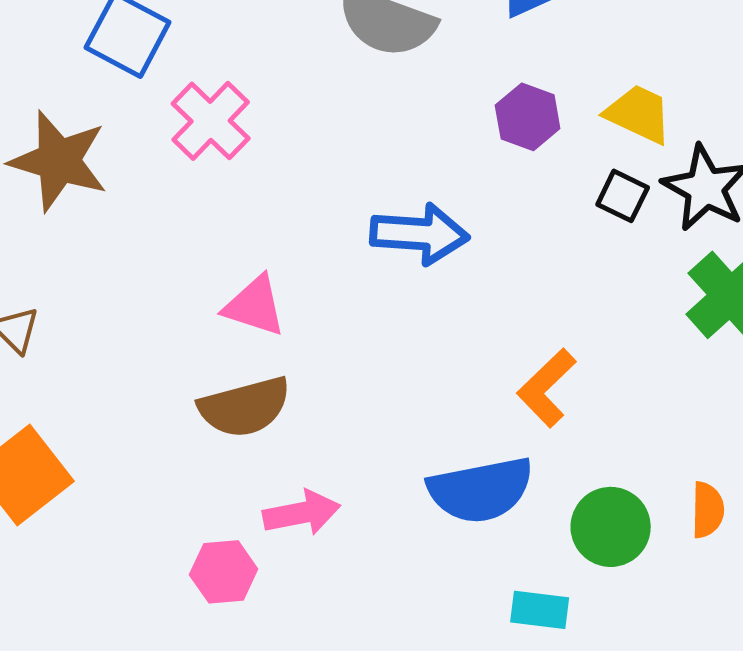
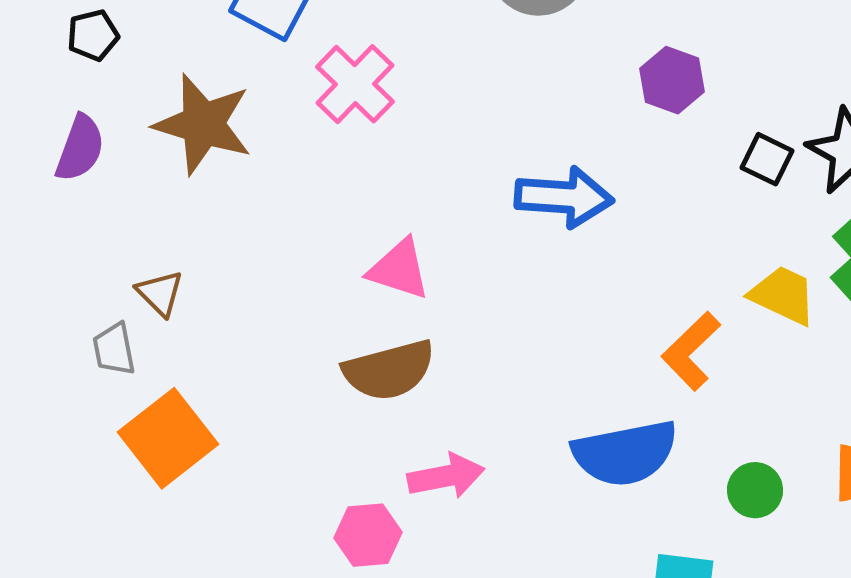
yellow trapezoid: (639, 114) -> (783, 295), moved
green circle: (611, 527) -> (755, 490), size x0.7

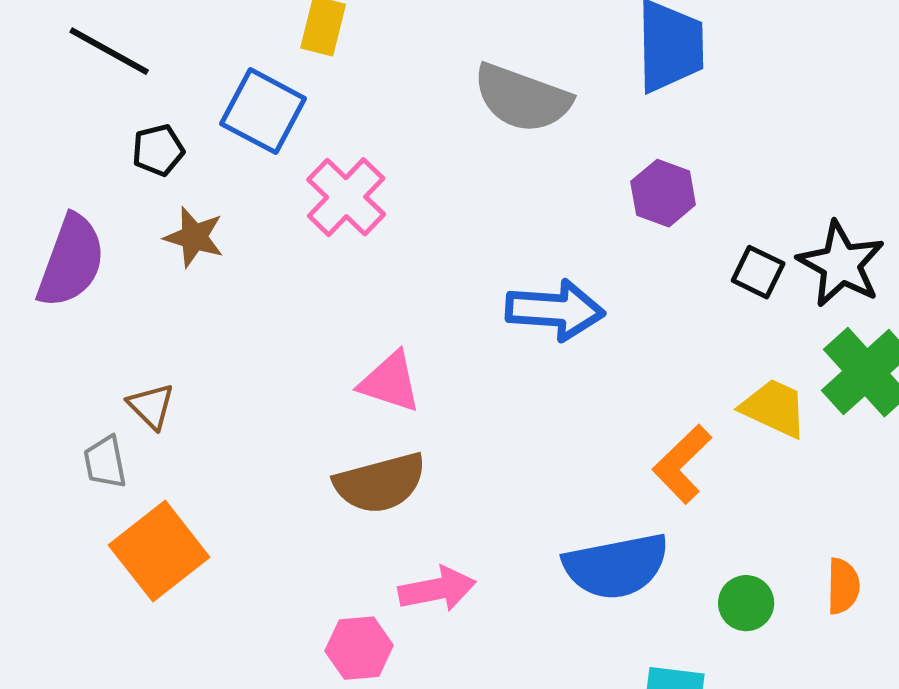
black pentagon: (93, 35) -> (158, 150), moved
brown star: (203, 124) -> (194, 237), size x0.6
purple semicircle: (80, 148) -> (71, 261), size x1.4

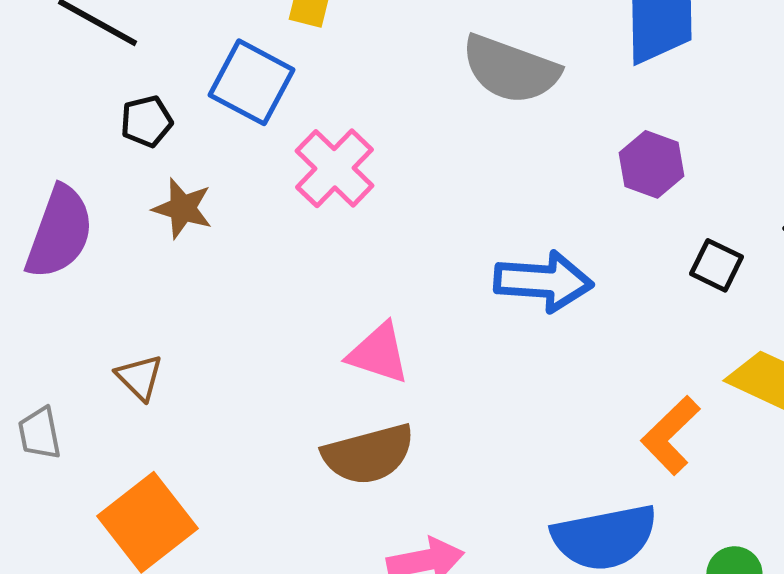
black square: (758, 272) -> (716, 265), moved
gray trapezoid: (105, 462) -> (39, 433), moved

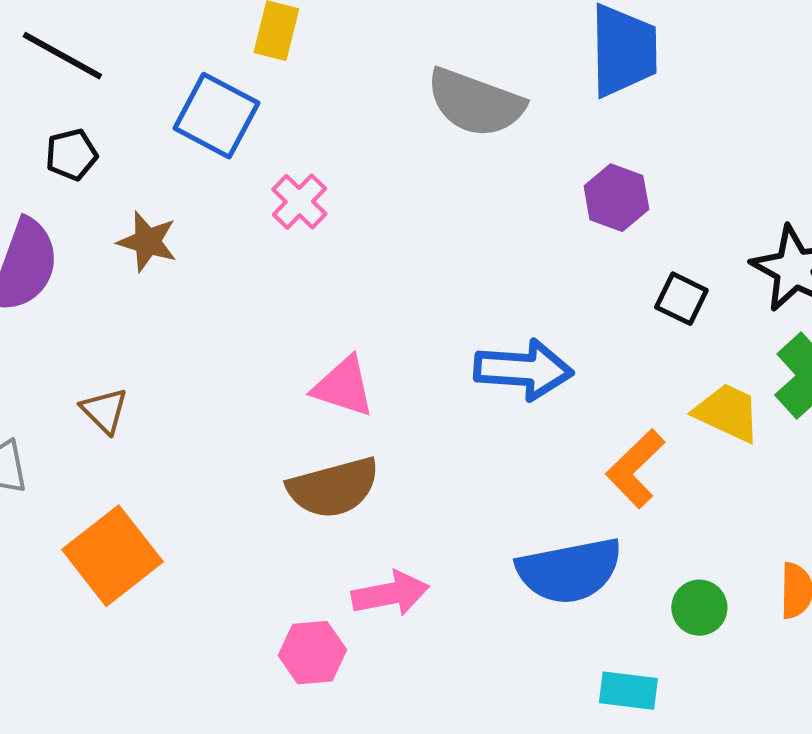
black pentagon: (146, 121) -> (71, 155), moved
pink cross: (334, 168) -> (299, 202), size x0.7
blue arrow: (543, 281) -> (523, 370), moved

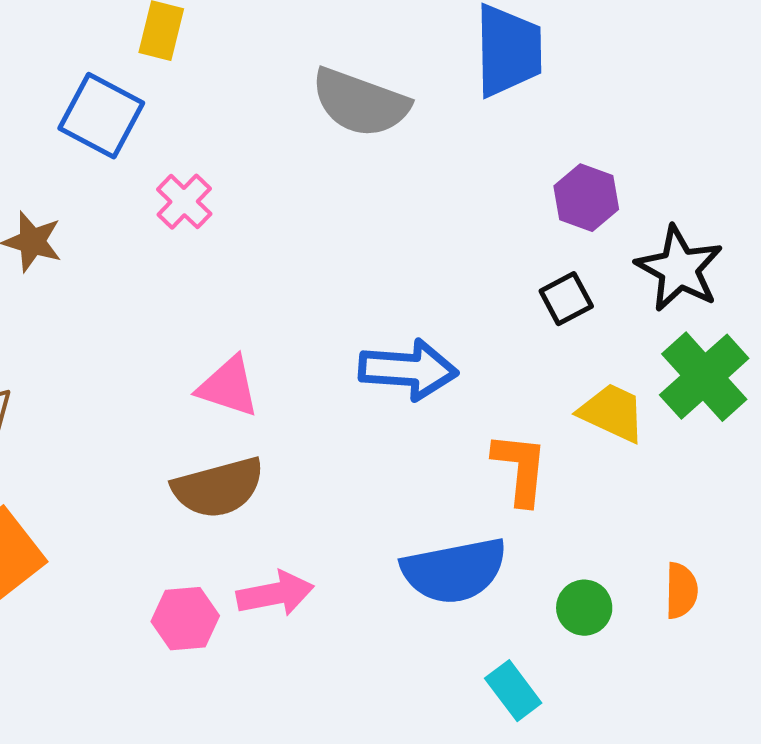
purple hexagon: (616, 198) -> (586, 198), moved
black square: (681, 299) -> (566, 299), turned 36
orange L-shape: (635, 469) -> (520, 469), turned 140
pink hexagon: (312, 653) -> (185, 619), moved
cyan rectangle: (628, 691) -> (513, 691), turned 46

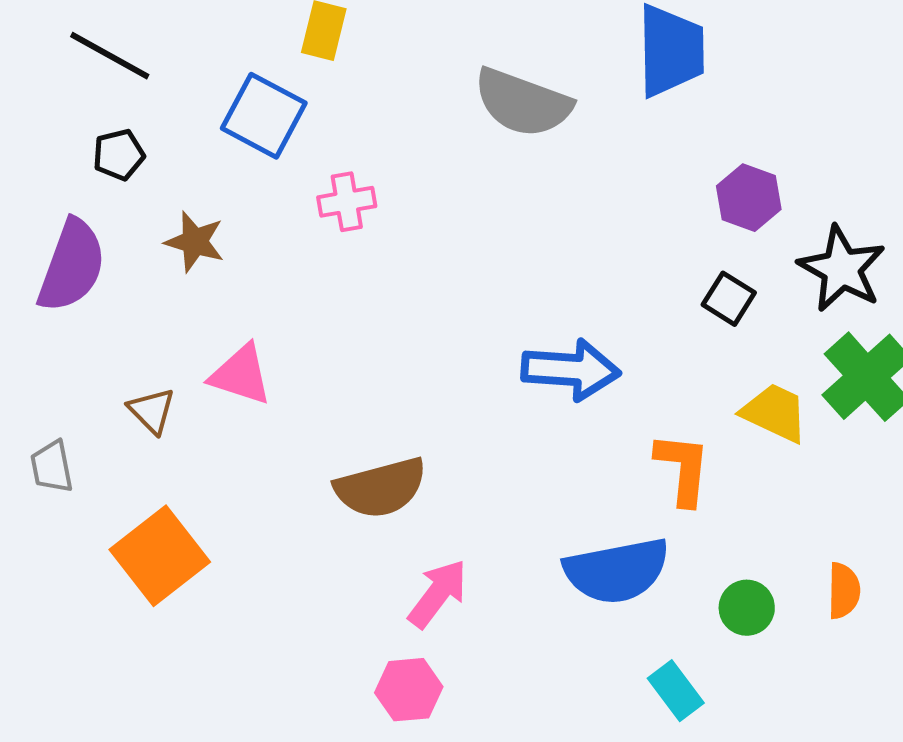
pink cross: (184, 202) -> (347, 202), turned 36
black square: (566, 299) -> (729, 299), turned -30
pink triangle: (228, 387) -> (241, 375), moved
pink arrow: (275, 594) -> (438, 594), turned -42
pink hexagon: (185, 619) -> (409, 690), moved

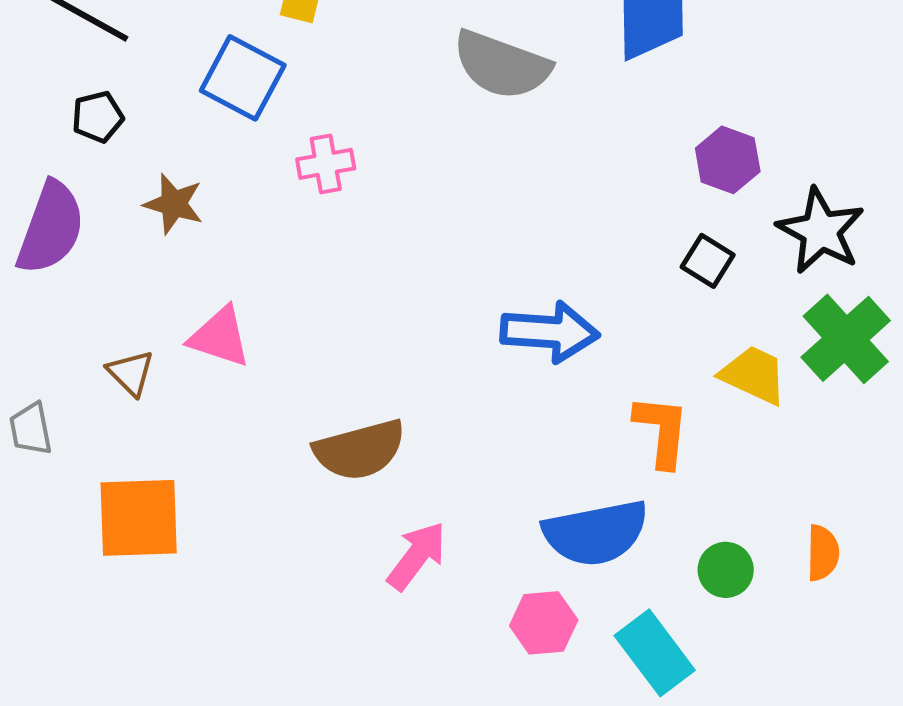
orange square: (160, 556) -> (139, 518), turned 36
pink hexagon: (409, 690) -> (544, 623), moved
cyan rectangle: (676, 691) -> (655, 653), size x1.4

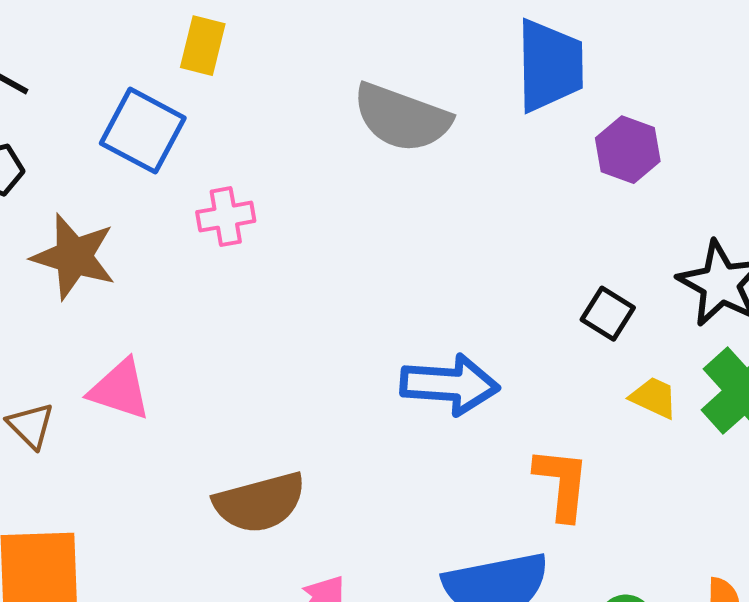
purple hexagon: (728, 160) -> (628, 150), moved
brown star: (174, 204) -> (74, 257), size x1.4
yellow trapezoid: (754, 375) -> (654, 398), moved, size x0.7

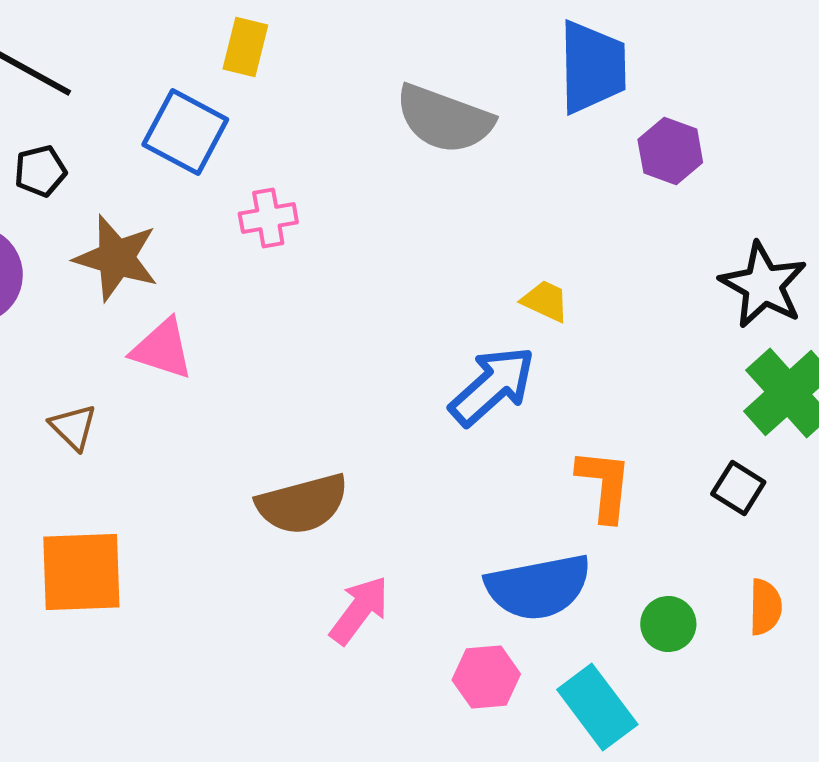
black square: (608, 314) -> (738, 488), moved
blue arrow: (450, 385) -> (492, 386), turned -46
pink triangle: (120, 390) -> (162, 349), moved
yellow trapezoid: (654, 398) -> (545, 301), moved

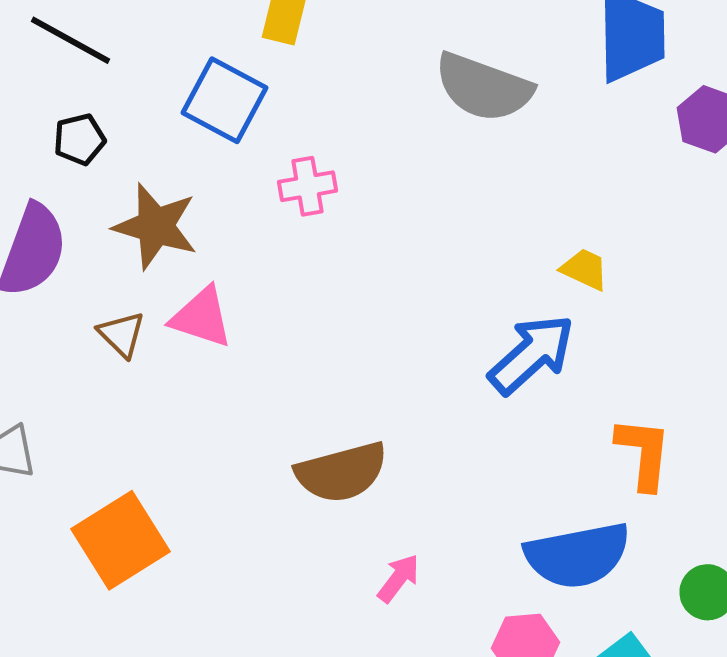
brown triangle: (73, 427) -> (122, 334), moved
orange square: (81, 572) -> (121, 540), turned -30
pink arrow: (359, 610) -> (399, 578), size x0.7

